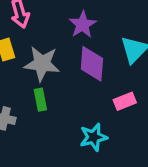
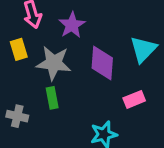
purple star: (83, 25) -> (72, 25), moved

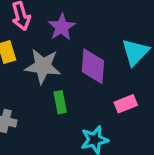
green rectangle: (52, 98) -> (60, 102), moved

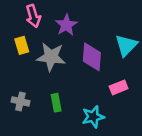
green rectangle: (60, 102) -> (56, 103), moved

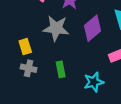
yellow rectangle: (22, 45) -> (25, 47), moved
purple diamond: (92, 57) -> (93, 28), turned 45

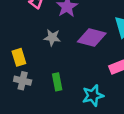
gray star: (56, 28) -> (52, 38), size x0.6
purple diamond: (93, 28) -> (92, 38), turned 55

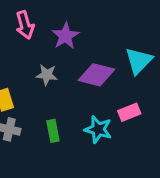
cyan star: (93, 96) -> (98, 129), moved, turned 30

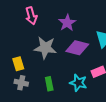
purple star: (65, 36) -> (67, 23), moved
gray star: (47, 75) -> (45, 48), size x1.6

